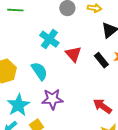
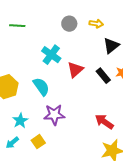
red triangle: (73, 54) -> (75, 70), turned 30
cyan star: (18, 105) -> (20, 121), size x0.7

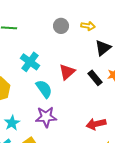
cyan cross: (51, 55) -> (30, 62), moved
cyan semicircle: (41, 87) -> (44, 89), moved
red arrow: (104, 122) -> (96, 124), turned -48

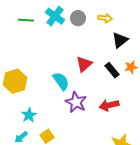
cyan cross: (30, 62) -> (55, 16), moved
purple star: (46, 117) -> (76, 102), moved, turned 30
red arrow: (96, 124) -> (109, 105), moved

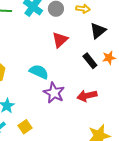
red triangle: (84, 64) -> (60, 40), moved
cyan semicircle: (61, 81) -> (39, 72), turned -30

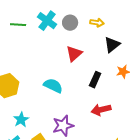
black rectangle: (90, 61) -> (95, 80), moved, turned 63
purple star: (54, 93) -> (63, 126), moved, turned 30

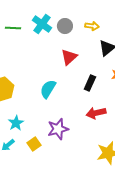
cyan semicircle: (53, 86) -> (48, 89), turned -84

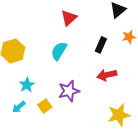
red triangle: (69, 57) -> (69, 18), moved

